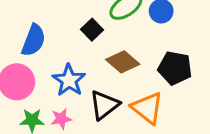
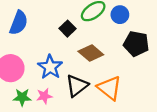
blue semicircle: (34, 40) -> (19, 23), moved
black pentagon: (175, 68) -> (136, 44), moved

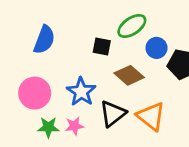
blue circle: (120, 15) -> (157, 48), moved
black square: (68, 29) -> (102, 47), turned -35

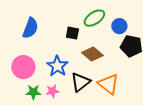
blue circle: (157, 48) -> (119, 26), moved

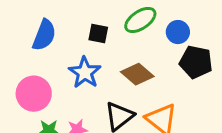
black square: (72, 33) -> (98, 34), moved
blue star: (57, 66) -> (85, 73), moved

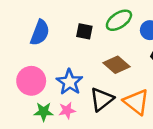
blue star: (85, 73) -> (70, 82), moved

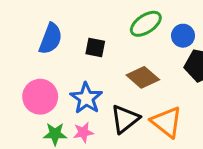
black square: (84, 31) -> (95, 48), moved

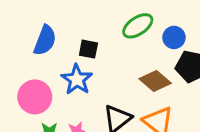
brown diamond: (143, 77) -> (155, 81), moved
blue star: (86, 98) -> (77, 80), moved

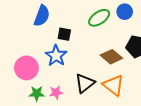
blue circle: (174, 37) -> (125, 12), moved
blue semicircle: (45, 40) -> (42, 16), moved

